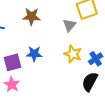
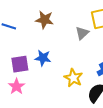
yellow star: (73, 54) -> (73, 78), moved

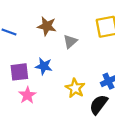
gray triangle: (82, 33) -> (70, 41), moved
pink star: (17, 86) -> (27, 95), moved

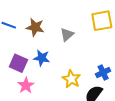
brown star: (47, 26) -> (35, 27), moved
purple square: (19, 72) -> (18, 63), turned 30

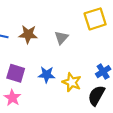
blue star: (42, 58) -> (47, 75), moved
pink star: (26, 85) -> (12, 98), moved

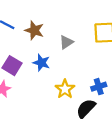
blue star: (47, 75) -> (41, 63), moved

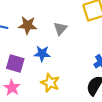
yellow star: (65, 89) -> (50, 83), moved

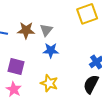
gray triangle: (60, 29) -> (46, 30), moved
blue star: (42, 54) -> (51, 50), moved

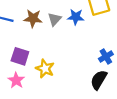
blue star: (51, 50) -> (76, 17), moved
yellow star: (49, 83) -> (45, 69), moved

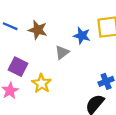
gray triangle: (55, 19) -> (62, 52), moved

